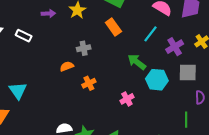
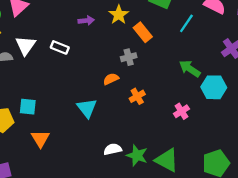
orange rectangle: (113, 27) -> (143, 32), moved
cyan line: (151, 34) -> (186, 23), moved
cyan triangle: (18, 91) -> (87, 108), moved

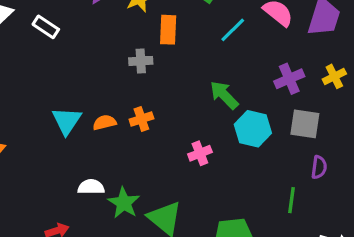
orange rectangle: (143, 32) -> (168, 30), turned 30
orange semicircle: (111, 79) -> (104, 122), moved

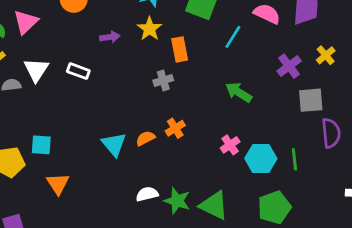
cyan hexagon: (253, 129) -> (261, 158), moved
purple semicircle: (319, 167) -> (331, 133), size x1.5
green line: (292, 200) -> (294, 159), moved

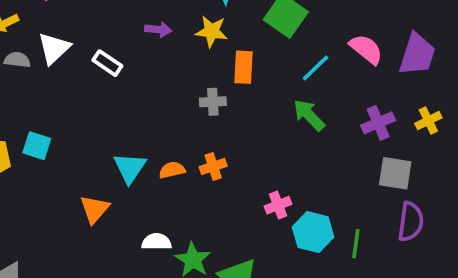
yellow star: (150, 29) -> (212, 31), turned 30
green arrow: (239, 92) -> (309, 115), moved
orange triangle: (58, 184) -> (94, 209), moved

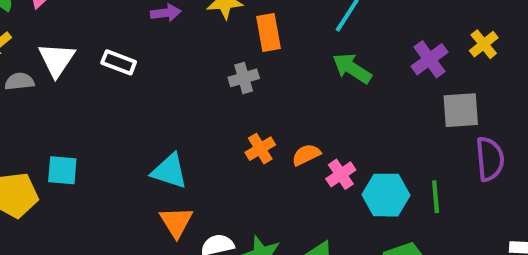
cyan triangle: (130, 168) -> (170, 171), turned -33
orange semicircle: (172, 170) -> (306, 155), moved
orange triangle: (94, 209) -> (176, 222), moved

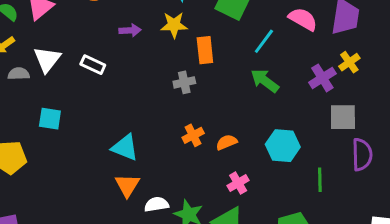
yellow cross: (484, 44) -> (349, 62), moved
cyan square: (62, 170) -> (50, 119), moved
pink cross: (341, 174) -> (238, 183), moved
cyan hexagon: (386, 195) -> (283, 146), moved

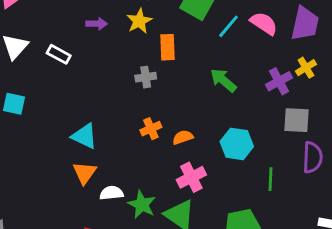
yellow star: (174, 25) -> (139, 21), turned -30
cyan line: (264, 41) -> (229, 26), moved
pink cross: (238, 183) -> (191, 177), size x1.4

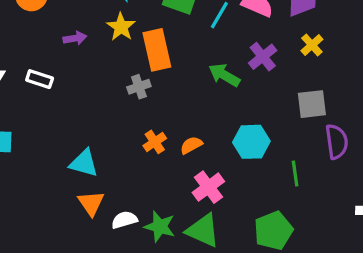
orange rectangle: (168, 47) -> (157, 50), size x1.4
purple cross: (279, 81) -> (263, 57), moved

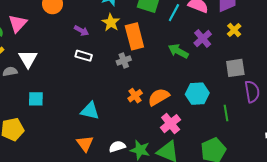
purple arrow: (75, 38) -> (81, 31), turned 40
white rectangle: (40, 79) -> (84, 56), moved
orange semicircle: (191, 145) -> (159, 97), size x1.5
orange triangle: (91, 203) -> (85, 144), moved

